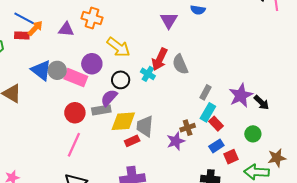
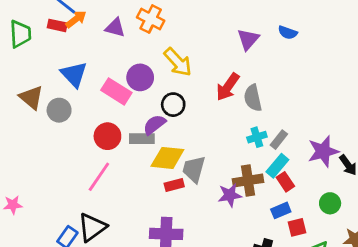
gray circle: (57, 70) -> (59, 110), moved
cyan cross: (148, 74) -> (257, 137), moved, turned 32
brown cross: (188, 128) -> (248, 181), size x1.5

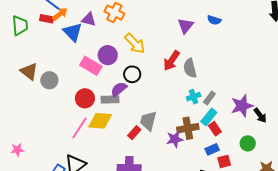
blue triangle: (74, 74) -> (73, 32), moved
yellow diamond: (167, 158) -> (100, 121), moved
red rectangle: (174, 185) -> (134, 133), turned -32

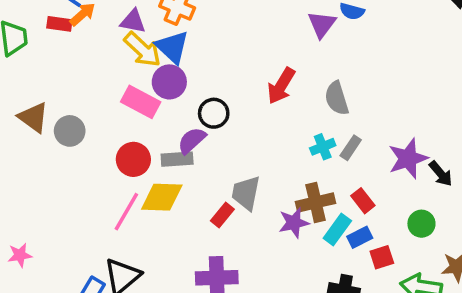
purple triangle: (186, 26) -> (322, 24), moved
blue triangle: (73, 32) -> (172, 47), moved
yellow arrow: (135, 43) -> (142, 50), moved
gray semicircle: (190, 68) -> (337, 98), moved
cyan rectangle: (209, 117) -> (337, 229), moved

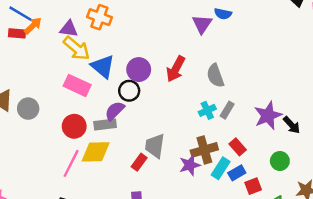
blue triangle: (172, 47) -> (103, 66), moved
purple circle: (169, 82) -> (139, 70), moved

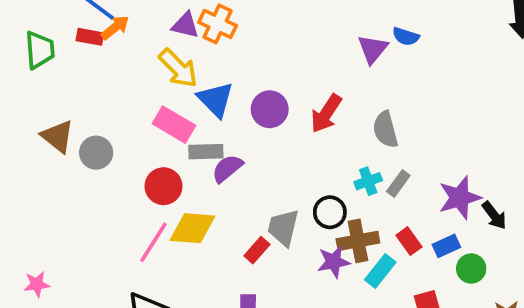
purple triangle: (69, 29) -> (185, 25), moved
black circle: (129, 91) -> (330, 212), moved
gray rectangle: (105, 125) -> (206, 152), moved
blue rectangle: (237, 173) -> (446, 246), moved

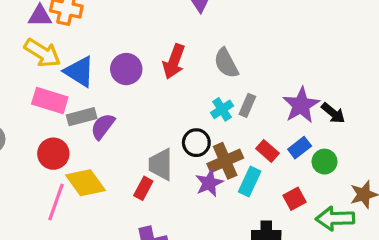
yellow diamond: (192, 228) -> (86, 183), turned 63

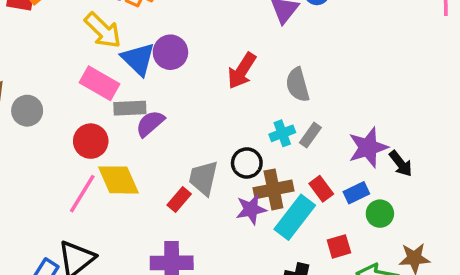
purple circle: (126, 69) -> (170, 52), moved
cyan rectangle: (250, 181) -> (295, 217), size x1.4

